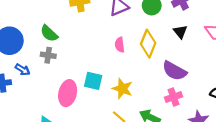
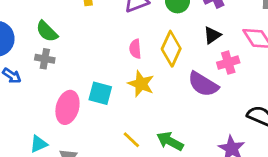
black triangle: (180, 32) -> (212, 35), turned 32
yellow star: (122, 89) -> (141, 84), moved
pink cross: (173, 97) -> (228, 63), moved

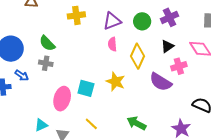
pink semicircle: (135, 49) -> (112, 44), moved
yellow line: (131, 140) -> (91, 124), moved

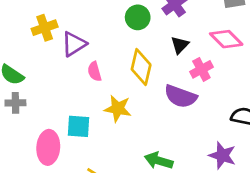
purple triangle: (112, 21) -> (74, 44), moved
pink semicircle: (112, 44) -> (94, 71), moved

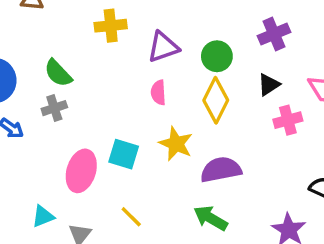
green circle: (138, 17) -> (217, 56), moved
purple triangle: (74, 44) -> (163, 47), moved
purple semicircle: (181, 96) -> (221, 170), moved, turned 136
gray cross: (15, 103) -> (54, 108), turned -30

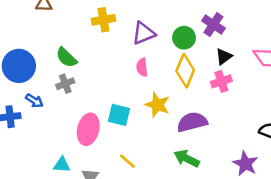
purple cross: (274, 34) -> (213, 25), moved, turned -30
pink cross: (288, 120) -> (221, 81), moved
cyan triangle: (43, 216) -> (62, 165), turned 30

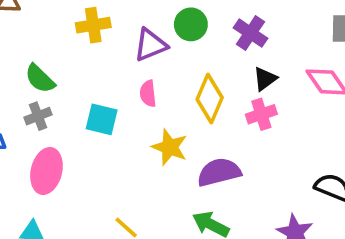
green circle: (184, 38) -> (191, 24), moved
cyan square: (119, 115) -> (102, 119), moved
pink ellipse: (88, 129) -> (46, 171), moved

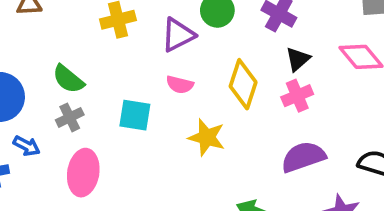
pink semicircle: (148, 94) -> (180, 85), turned -65
purple semicircle: (219, 172) -> (303, 157), moved

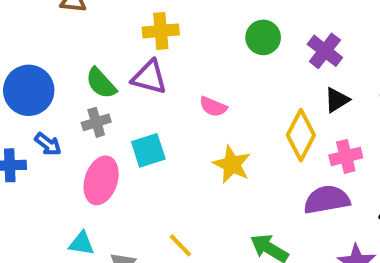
purple triangle: (178, 35) -> (149, 77), moved, turned 33
yellow diamond: (243, 84) -> (301, 135), moved
pink cross: (297, 96) -> (346, 156), moved
cyan square: (135, 115) -> (148, 150), moved, turned -36

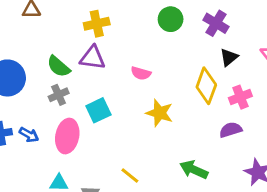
blue arrow: (48, 144) -> (29, 135), moved
purple semicircle: (327, 200) -> (231, 130), size x0.7

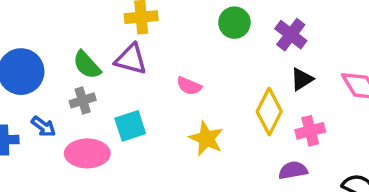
blue arrow: (29, 135) -> (43, 127), moved
pink ellipse: (67, 136) -> (87, 153), turned 72

